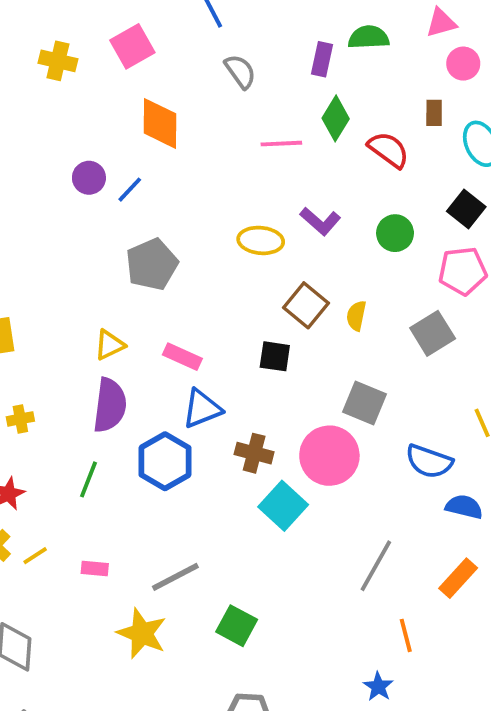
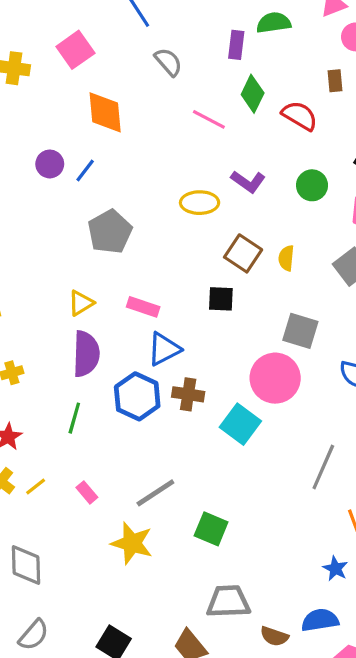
pink line: (281, 144) -> (209, 119), turned 36
brown cross: (254, 453) -> (188, 394), moved
pink rectangle: (95, 568) -> (87, 492), turned 50

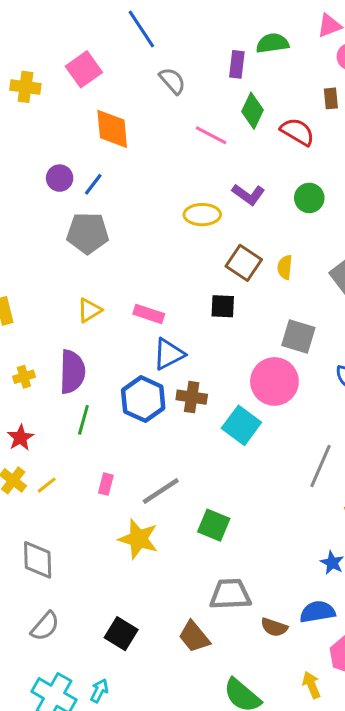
gray pentagon: (110, 232) -> (88, 233), moved, turned 30
purple semicircle: (86, 354) -> (72, 372), moved
pink rectangle: (87, 492) -> (106, 484), moved, turned 55

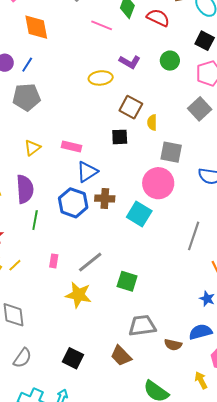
yellow semicircle: (285, 267) -> (152, 122), moved

